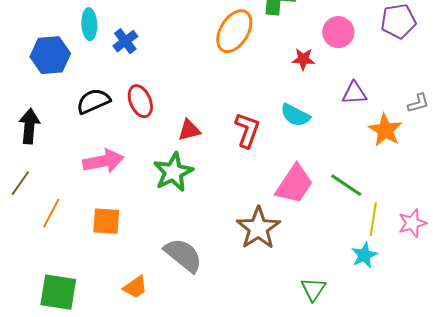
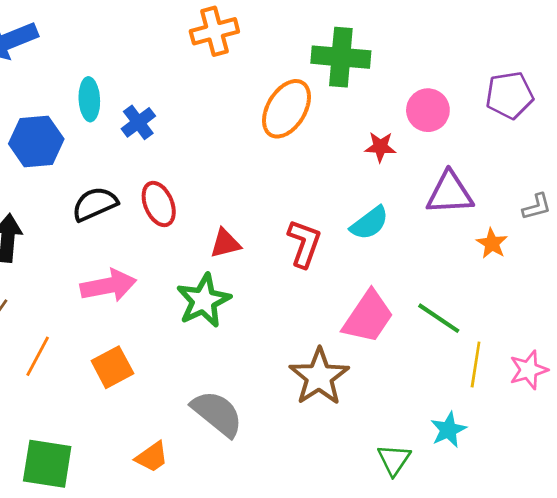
purple triangle: (354, 93) -> (450, 193), size x1.4
cyan semicircle: (295, 115) -> (369, 223), turned -64
orange star: (385, 130) -> (492, 243), size x0.7
orange square: (106, 221) -> (112, 367), turned -32
cyan star: (364, 255) -> (448, 430), moved

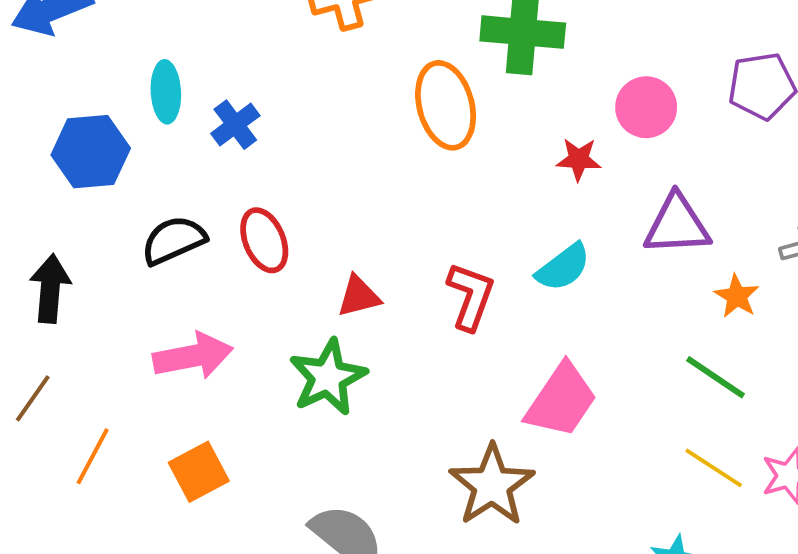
orange ellipse: (287, 109) -> (446, 105), turned -46
green line: (439, 318) -> (716, 377), moved
yellow line: (476, 364) -> (714, 468), turned -66

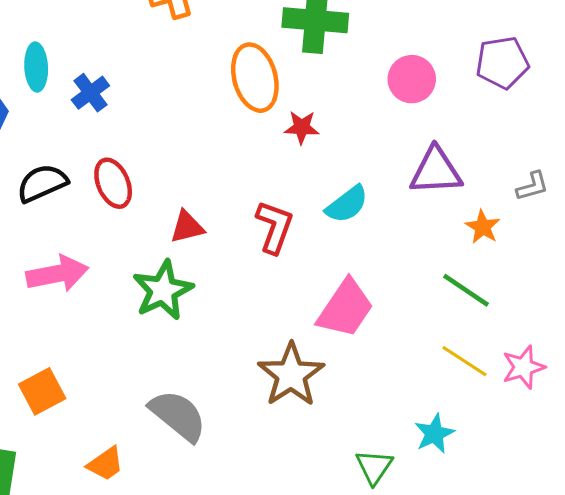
red star: (579, 159) -> (302, 127), moved
orange square: (199, 472) -> (42, 391), moved

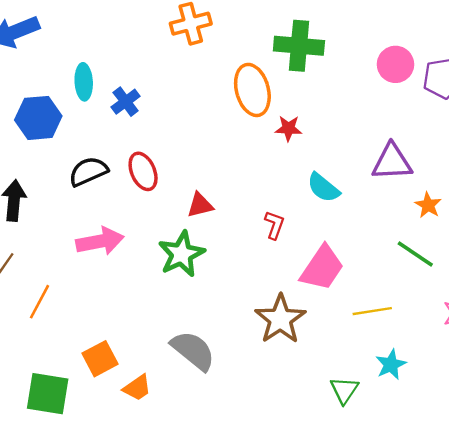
pink circle: (412, 79) -> (395, 64), moved
cyan semicircle: (347, 204) -> (323, 188), turned 76
red L-shape: (274, 227) -> (274, 225), moved, size x0.7
yellow line: (465, 361) -> (372, 311), moved, turned -42
orange square: (42, 391) -> (100, 359), moved

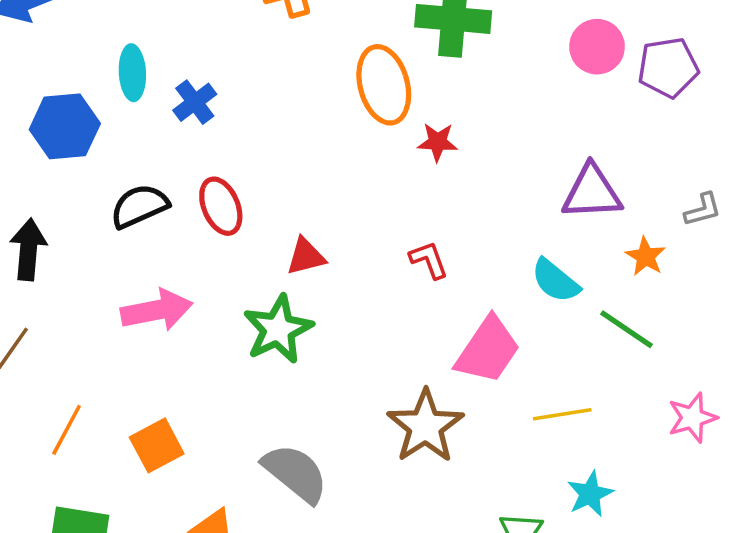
cyan semicircle: (323, 188) -> (555, 281), moved
red L-shape: (274, 225) -> (429, 260), moved, turned -40
orange line: (39, 302) -> (67, 430), moved
orange square: (100, 359) -> (157, 445), moved

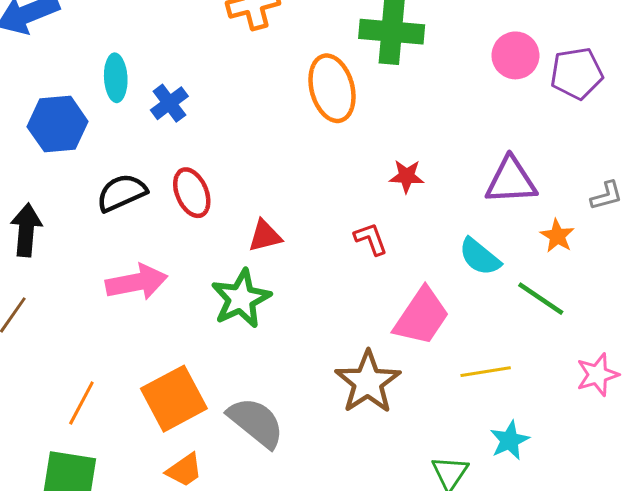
red star: (437, 142) -> (407, 176), moved
orange line: (67, 430) -> (81, 403), moved
orange square: (157, 445) -> (174, 399), moved, size x1.4

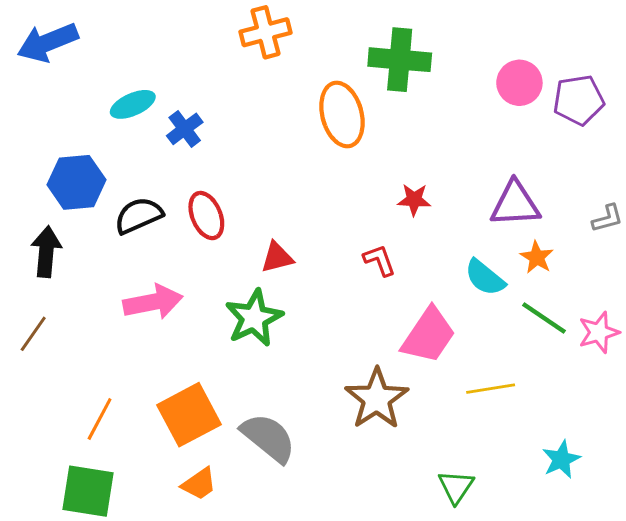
cyan ellipse: (116, 78) -> (133, 104), turned 69
blue hexagon: (58, 124) -> (76, 182), moved
orange star: (557, 236) -> (537, 257), moved
pink star: (598, 375) -> (599, 332), moved
cyan star: (510, 440) -> (561, 459), moved

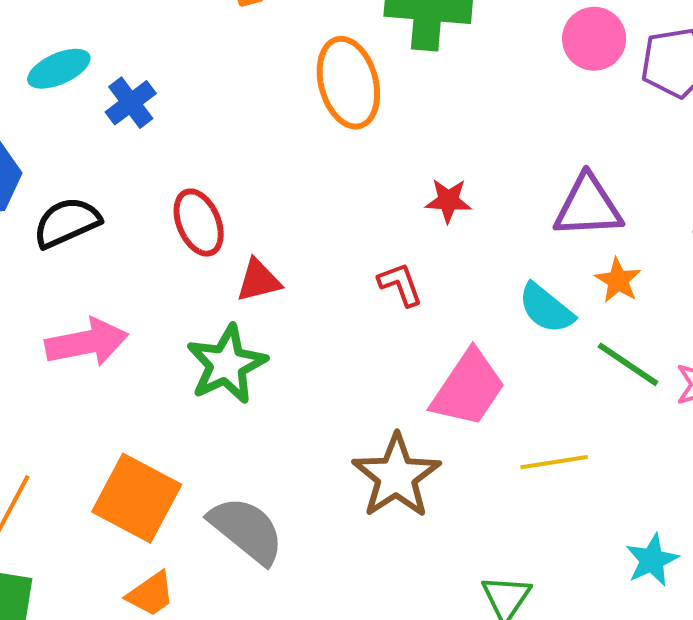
red ellipse: (206, 216) -> (199, 223), moved
orange square: (189, 415) -> (137, 498), turned -34

